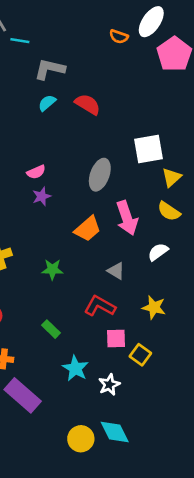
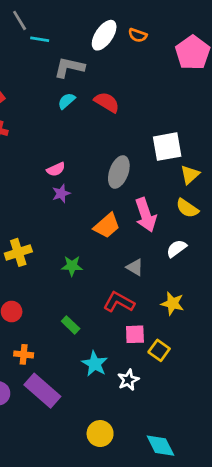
white ellipse: (151, 22) -> (104, 35), moved
cyan diamond: (115, 432) -> (160, 446), moved

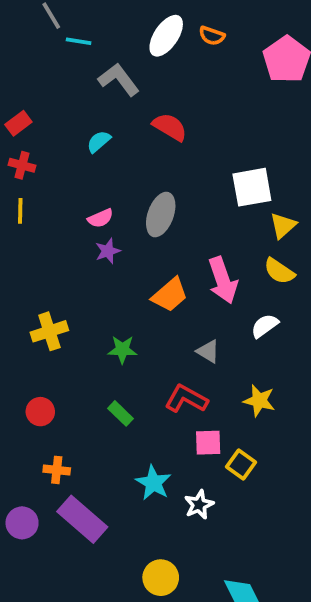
gray L-shape: (69, 67) -> (119, 80), turned 40
cyan semicircle: (67, 101) -> (99, 142), moved
gray ellipse: (119, 172) -> (161, 215), moved
green rectangle: (71, 325) -> (121, 413), moved

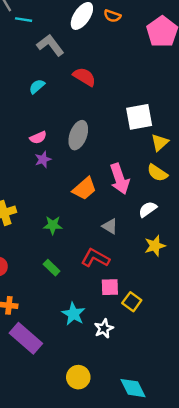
yellow star: (259, 401) -> (155, 246), moved, turned -30

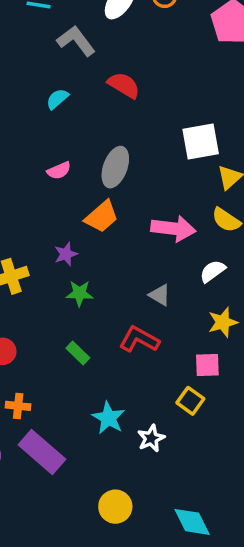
purple star: (43, 159) -> (66, 254), moved
pink arrow: (120, 179) -> (173, 229), turned -64
orange trapezoid: (84, 189) -> (102, 217), moved
pink square: (110, 287) -> (207, 365), moved

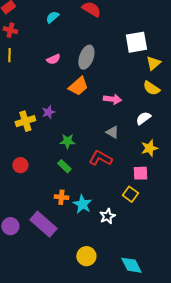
pink arrow: (173, 229) -> (112, 99), moved, size x0.7
purple star: (66, 254) -> (48, 112), moved
green star: (79, 293) -> (67, 141), moved
orange cross: (18, 406) -> (61, 197), moved

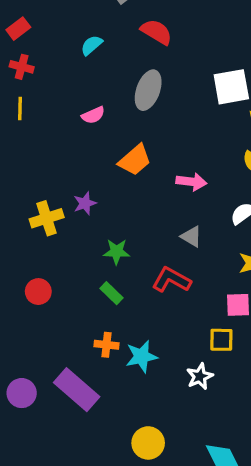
gray ellipse: (86, 57) -> (148, 90), moved
yellow square: (130, 194) -> (221, 340), turned -35
cyan star: (82, 204) -> (141, 356), turned 30
white star: (107, 216) -> (200, 376), moved

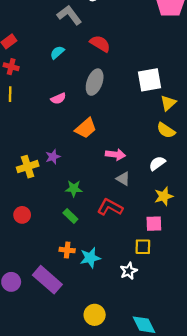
pink arrow: (191, 182) -> (115, 155), moved

